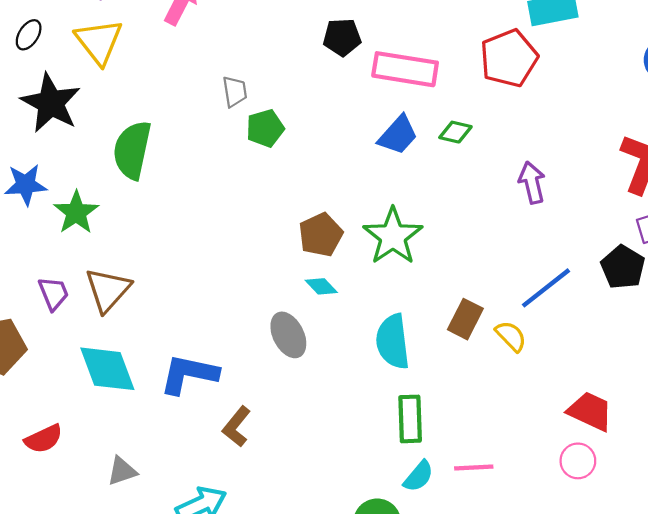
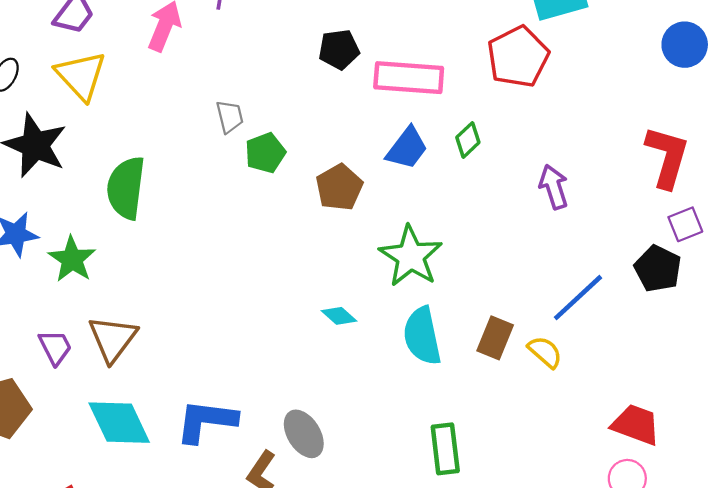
green diamond: (455, 132) -> (468, 140), turned -52
brown pentagon: (321, 235) -> (339, 187), moved
gray ellipse: (288, 335) -> (304, 434), moved
cyan semicircle: (393, 342) -> (422, 336), moved

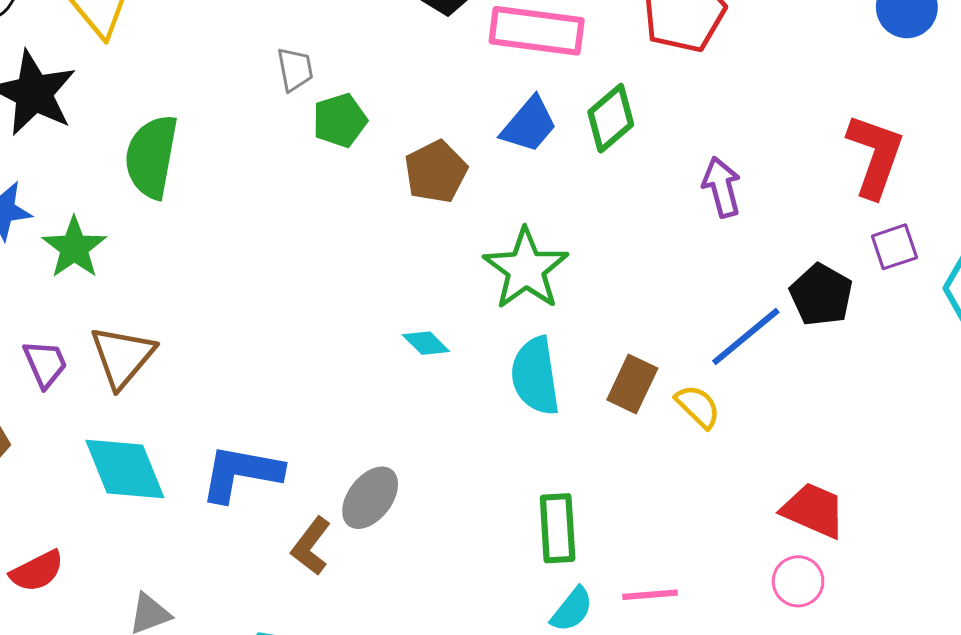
green diamond: (468, 140) -> (611, 118), size x1.4
black pentagon: (658, 269) -> (821, 295), moved
gray ellipse: (304, 434) -> (370, 498), turned 66

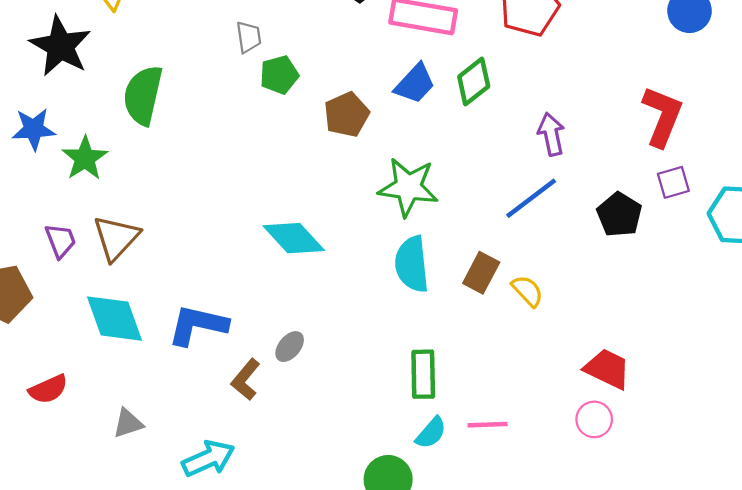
green star: (526, 269) -> (408, 187), turned -30
blue line: (746, 336) -> (531, 198), moved
cyan diamond: (426, 343) -> (294, 238), moved, size x1.8
gray ellipse: (370, 498) -> (290, 347), size x0.7

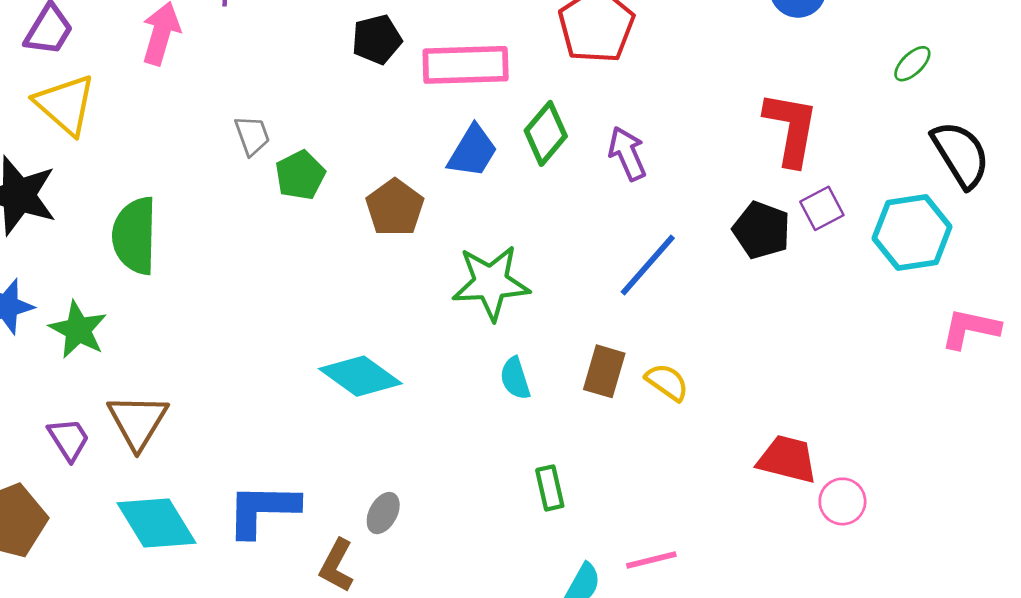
purple arrow: (551, 134) -> (627, 154), moved
black pentagon: (619, 215) -> (762, 230), moved
cyan semicircle: (412, 264) -> (515, 378), size x0.6
green rectangle: (423, 374) -> (550, 488), moved, size x0.7
pink circle: (594, 419) -> (842, 501), moved

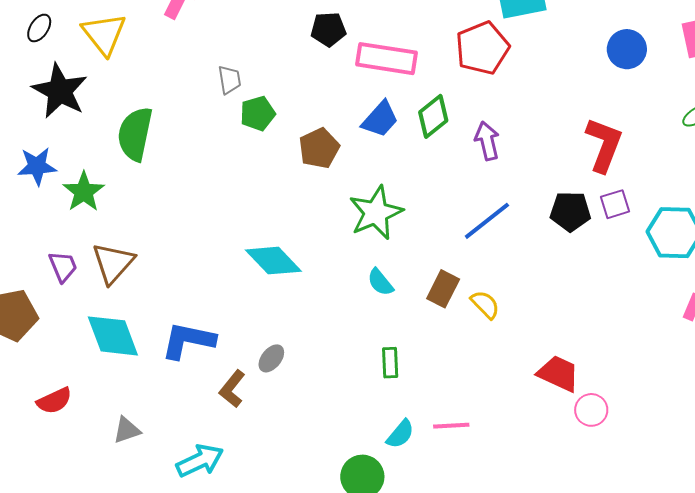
black pentagon: (762, 230) -> (570, 211), turned -30
green star: (491, 283) -> (376, 213), turned -30
cyan semicircle: (515, 378) -> (380, 282), turned -32

